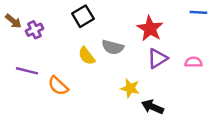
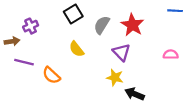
brown arrow: (13, 21) -> (12, 41), moved, turned -48
gray semicircle: (113, 47) -> (102, 25), moved, turned 108
purple triangle: (157, 58) -> (121, 52), moved, turned -42

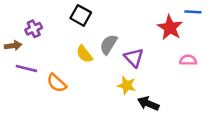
black square: (73, 14) -> (81, 15), turned -30
gray semicircle: (102, 25) -> (108, 44), moved
red star: (132, 25) -> (170, 28), moved

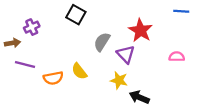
red star: (170, 28) -> (140, 30), moved
yellow semicircle: (84, 54) -> (79, 71), moved
orange semicircle: (57, 83) -> (53, 78), turned -54

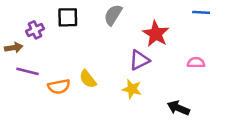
black square: (76, 15) -> (68, 17), moved, turned -30
gray semicircle: (102, 42) -> (113, 15), moved
purple triangle: (126, 54) -> (139, 60), turned 48
black arrow: (139, 97) -> (178, 108), moved

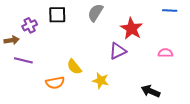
orange semicircle: (59, 87) -> (55, 83), moved
yellow star: (132, 89) -> (101, 81), moved

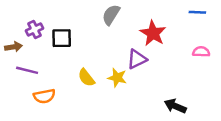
black square: (57, 15) -> (62, 38), moved
pink semicircle: (165, 53) -> (201, 52), moved
yellow star: (101, 81) -> (117, 78), moved
orange semicircle: (55, 83) -> (44, 96), moved

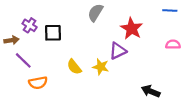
purple cross: (34, 30) -> (30, 25), turned -32
purple line: (27, 70) -> (23, 60), turned 30

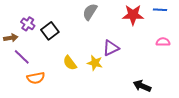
red star: (132, 29) -> (133, 15), moved, turned -30
black square: (53, 33) -> (50, 31), turned -36

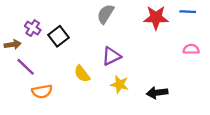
purple triangle: (111, 48) -> (111, 56), moved
yellow star: (95, 63) -> (120, 84), moved
black arrow: (142, 86) -> (157, 93), moved, turned -30

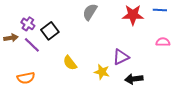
purple triangle: (111, 56) -> (121, 57), moved
purple line: (26, 67) -> (32, 45), moved
orange semicircle: (42, 91) -> (26, 78), moved

